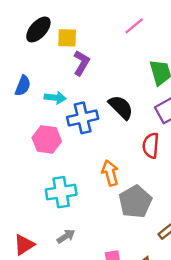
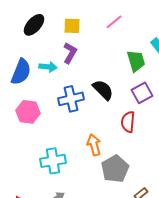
yellow square: (67, 38) -> (72, 26), moved
blue semicircle: (23, 86) -> (21, 72), size x1.5
cyan arrow: (55, 98) -> (48, 67), moved
pink hexagon: (47, 139) -> (28, 112), moved

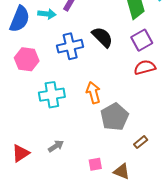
red semicircle: (128, 122) -> (145, 67), moved, turned 70
cyan cross: (53, 161) -> (52, 95), moved

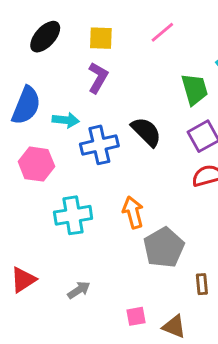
cyan arrow: (47, 14) -> (66, 120), moved
brown rectangle: (141, 142) -> (202, 284), turned -56
red triangle: (21, 153) -> (23, 280), moved

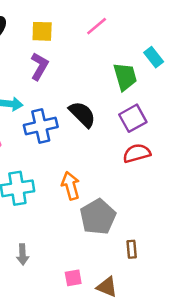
gray arrow: (79, 290) -> (23, 254), turned 120

